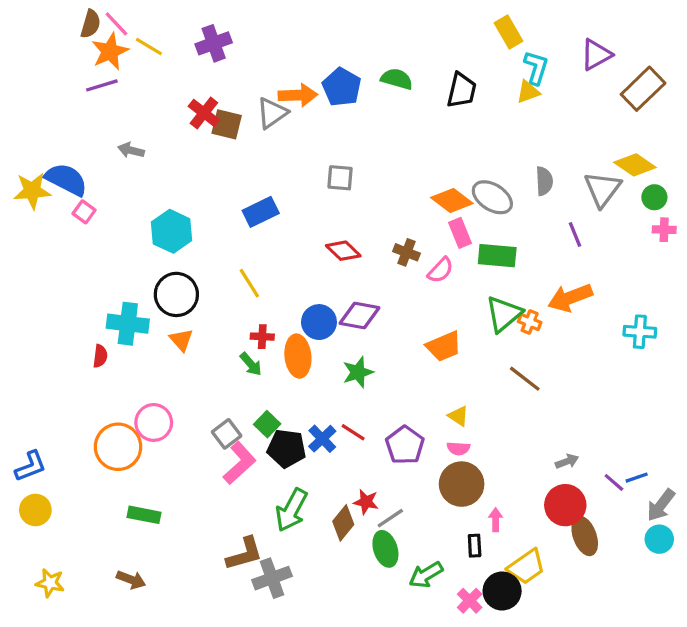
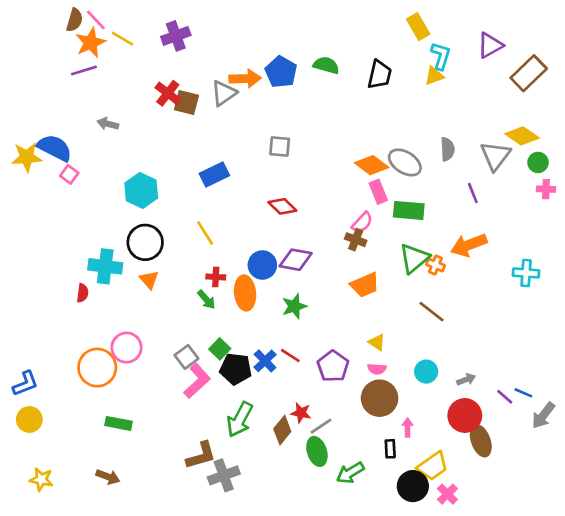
brown cross: (406, 252) -> (356, 240), moved
blue line: (637, 478) -> (523, 393), turned 42
cyan circle: (659, 539) -> (426, 372), moved
pink cross: (470, 601) -> (447, 494), moved

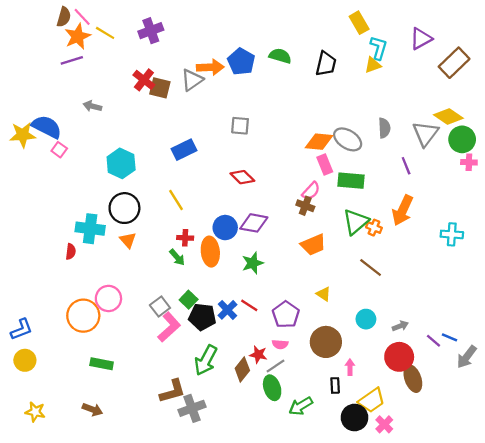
green circle: (538, 162) -> (462, 139), size x1.5
orange diamond: (372, 165) -> (319, 142), turned -32
orange arrow: (469, 245) -> (403, 210), turned -44
pink semicircle: (377, 369) -> (280, 344), moved

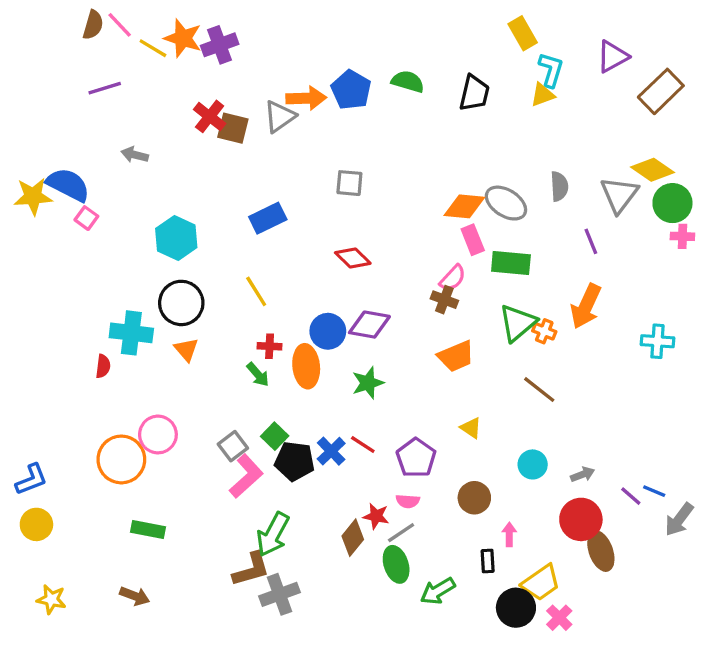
orange star: (78, 36) -> (183, 38), moved, turned -30
brown circle: (326, 342) -> (474, 498), size x0.7
green arrow: (206, 360) -> (273, 534), moved

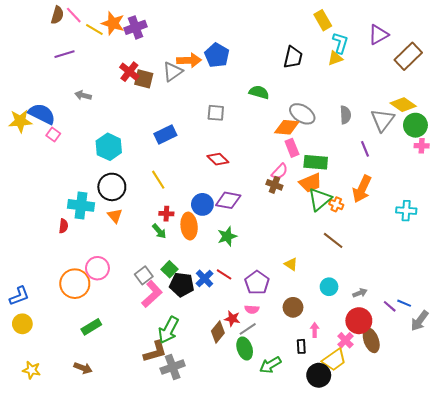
green semicircle: (408, 81) -> (259, 92), moved
gray ellipse: (506, 203) -> (302, 114), moved
orange trapezoid: (456, 356) -> (310, 183), moved
green rectangle: (148, 529) -> (91, 327), turned -42
pink cross: (559, 618) -> (345, 340), moved

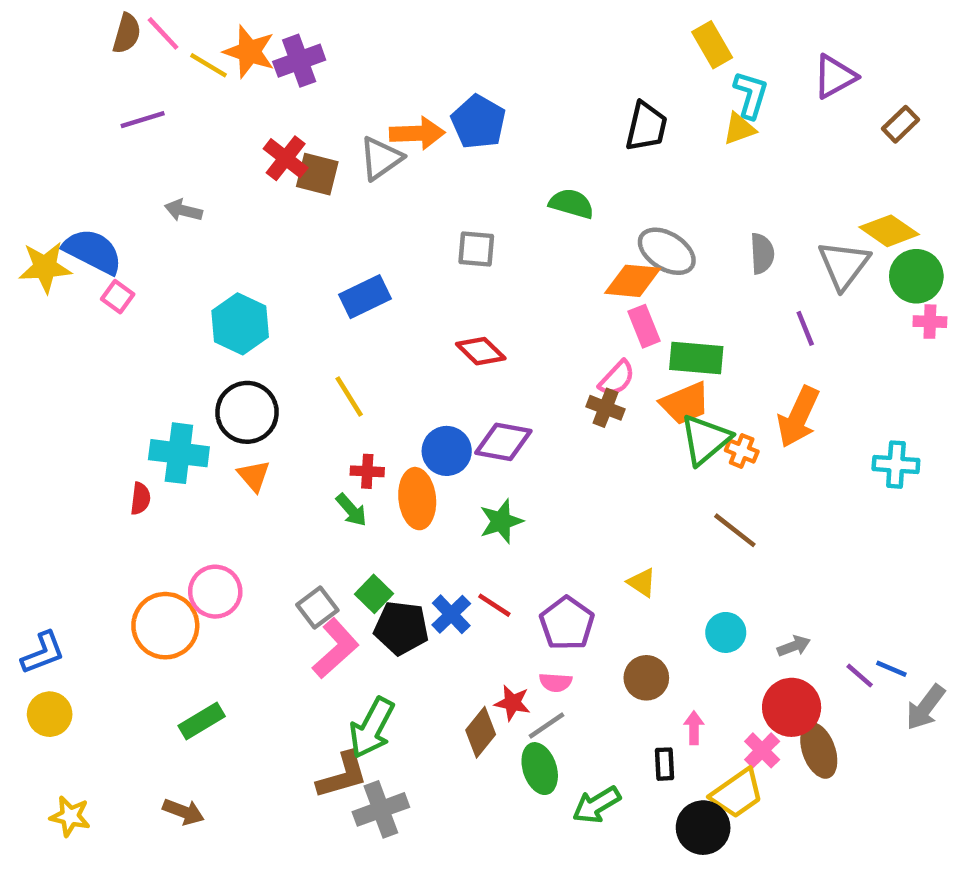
brown rectangle: (408, 56) -> (900, 124), size x0.6

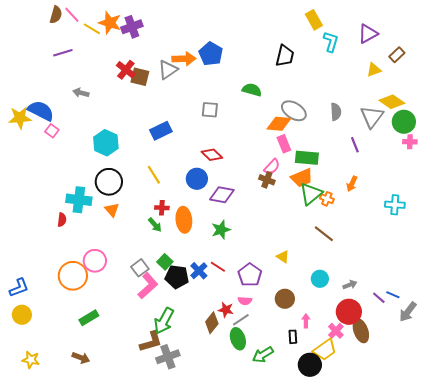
yellow triangle: (739, 129) -> (374, 70), moved
orange arrow: (798, 417) -> (352, 184), size x0.6
blue circle: (447, 451) -> (197, 179), moved

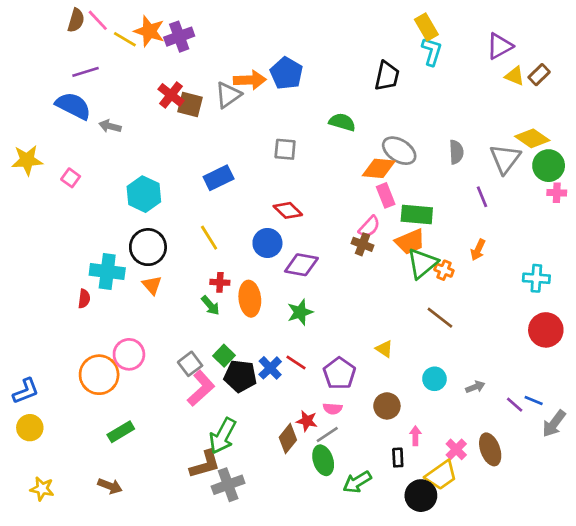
cyan L-shape: (331, 42) -> (432, 52), moved
yellow triangle: (374, 70) -> (515, 76), moved, turned 42
blue semicircle: (41, 111) -> (73, 106), moved
red circle: (349, 312) -> (546, 330), moved

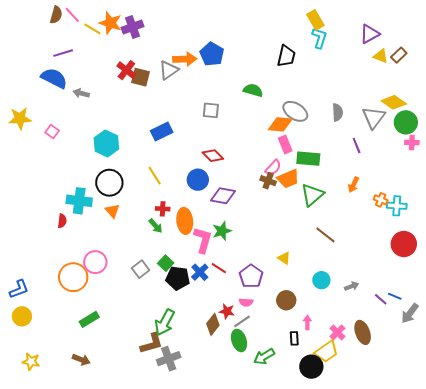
orange trapezoid: (410, 242) -> (288, 179), moved
orange cross: (444, 270) -> (381, 200), moved
pink L-shape: (201, 388) -> (203, 240), moved, turned -32

